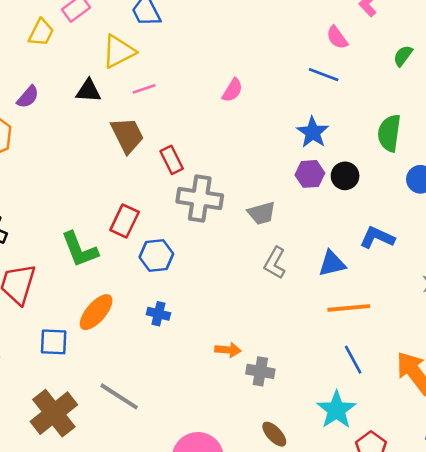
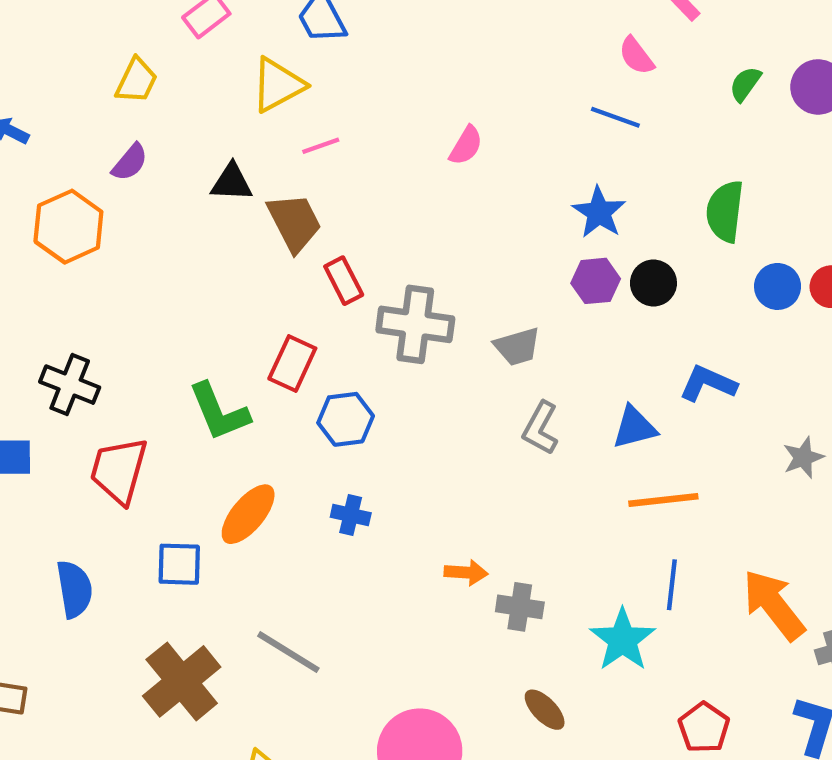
yellow trapezoid: (41, 33) -> (136, 81), moved
black triangle: (88, 91) -> (232, 182), moved
red rectangle: (172, 160) -> (344, 281), moved
blue line: (353, 360) -> (672, 585), turned 36
cyan star: (336, 410) -> (623, 640), moved

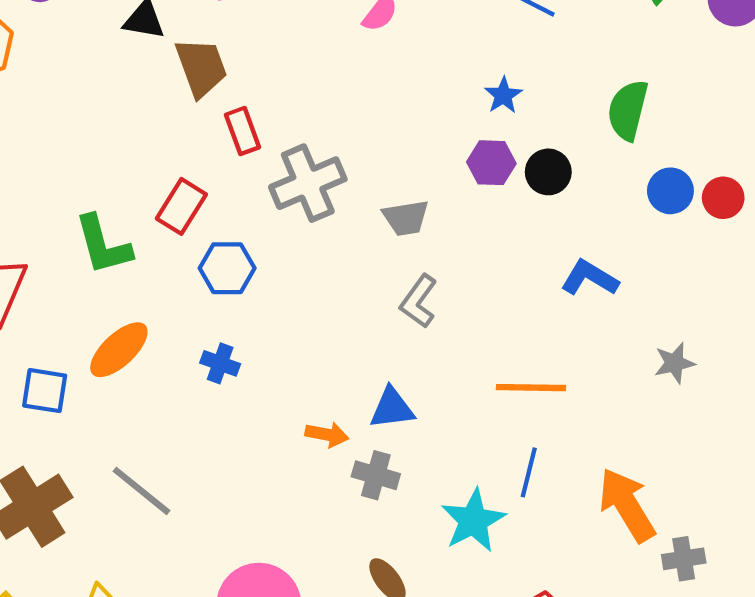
blue star: (599, 212) -> (503, 95), size x0.7
gray cross: (415, 324) -> (308, 183), turned -38
blue triangle: (634, 427) -> (392, 408), moved

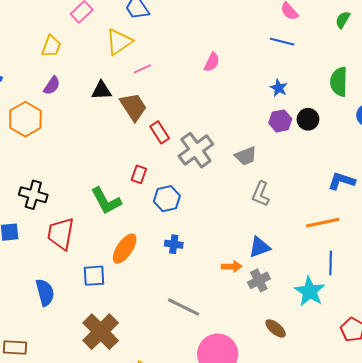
red rectangle: (181, 206) -> (139, 174), size x0.7
blue L-shape: (590, 278) -> (342, 181), moved
gray cross: (376, 475) -> (259, 280), turned -30
gray line: (141, 491) -> (184, 307), moved

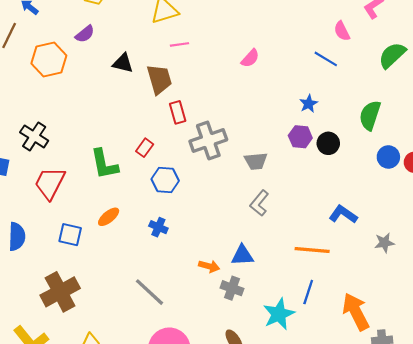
green semicircle: (343, 20) -> (392, 55), size x1.6
black triangle: (101, 91) -> (123, 63), moved
orange ellipse: (125, 249) -> (109, 217), size x0.7
gray cross: (259, 280) -> (232, 288), turned 30

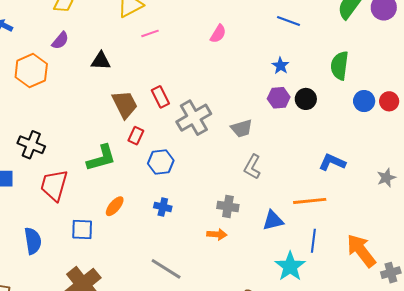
brown trapezoid: (159, 79) -> (125, 104), moved
green L-shape: (104, 164) -> (101, 158), turned -84
gray star: (384, 243) -> (386, 178), moved
blue triangle: (242, 255) -> (273, 220), moved
gray cross: (232, 288) -> (228, 207), moved

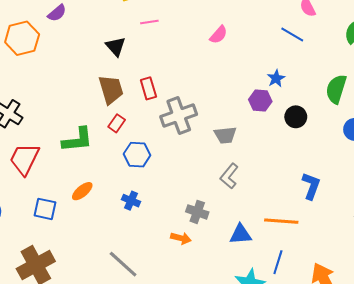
black triangle: (101, 61) -> (116, 46), moved, turned 35
purple hexagon: (279, 98) -> (260, 101), moved
blue L-shape: (332, 162) -> (311, 186), turned 76

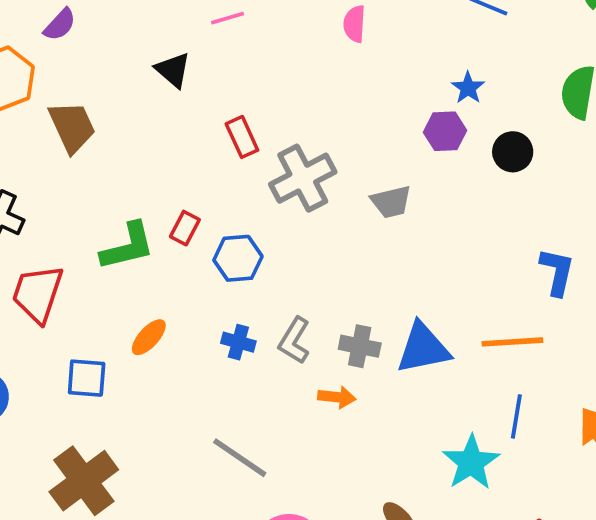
pink semicircle: (219, 35) -> (354, 24), turned 150
brown trapezoid: (111, 89) -> (72, 127), moved
red rectangle: (117, 123) -> (185, 228), moved
gray L-shape: (229, 176) -> (294, 341), moved
blue triangle: (240, 234) -> (423, 348), moved, size x1.4

